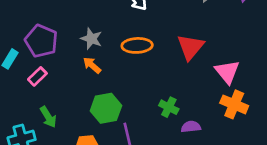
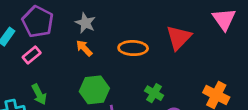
orange ellipse: (137, 45) -> (133, 48), moved
pink triangle: (227, 72) -> (224, 19), moved

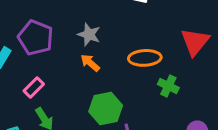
pink rectangle: (32, 55) -> (34, 87), moved
green cross: (154, 93) -> (168, 86), moved

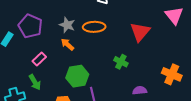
orange ellipse: (145, 58) -> (94, 27), moved
pink rectangle: (34, 87) -> (39, 59), moved

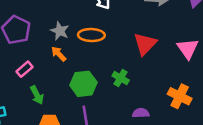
pink triangle: (174, 15) -> (188, 49), moved
green hexagon: (77, 76) -> (83, 84), moved
green arrow: (35, 82) -> (37, 95), moved

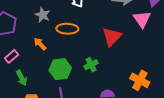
gray star: (60, 31) -> (43, 15), moved
pink triangle: (188, 49) -> (142, 19), moved
green cross: (121, 78) -> (91, 65), turned 32

